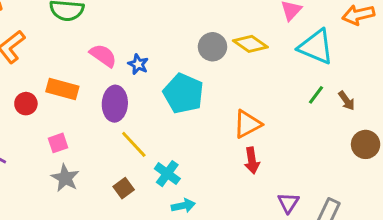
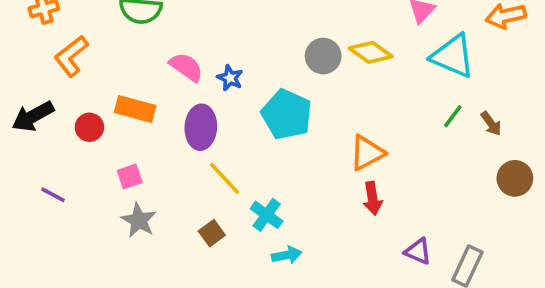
purple triangle: (288, 203) -> (418, 251), turned -40

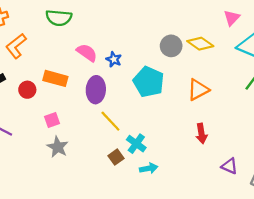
orange triangle: (367, 153) -> (198, 90), moved
brown square: (212, 233) -> (116, 157), moved

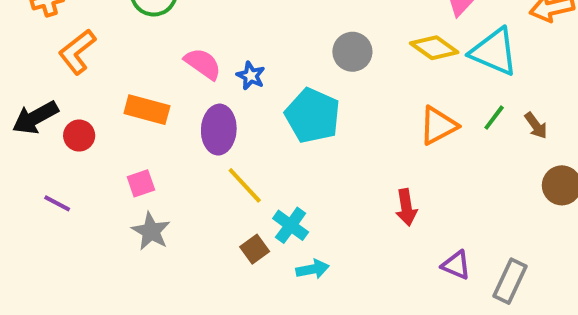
yellow diamond: (200, 44) -> (434, 48), moved
red circle: (27, 90) -> (79, 136), moved
orange triangle: (198, 90) -> (438, 126), moved

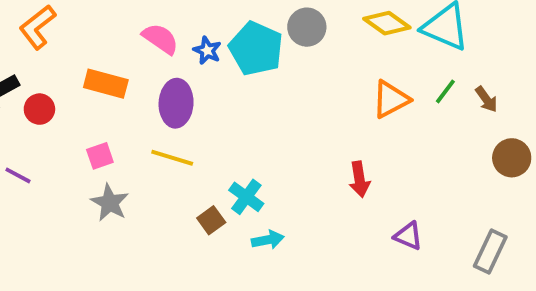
cyan pentagon: (313, 116) -> (256, 49), moved
yellow line: (245, 185) -> (172, 158), moved, turned -30
gray rectangle: (510, 281) -> (490, 252), moved

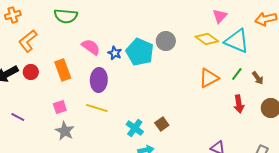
orange rectangle: (106, 84) -> (63, 70), turned 55
red circle: (39, 109) -> (31, 72), moved
red arrow: (360, 179) -> (239, 104), moved
brown square: (211, 220) -> (162, 124), moved

